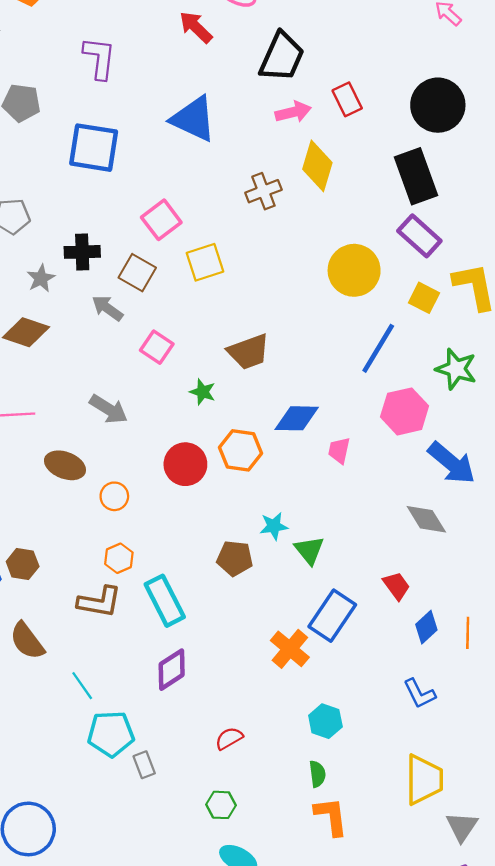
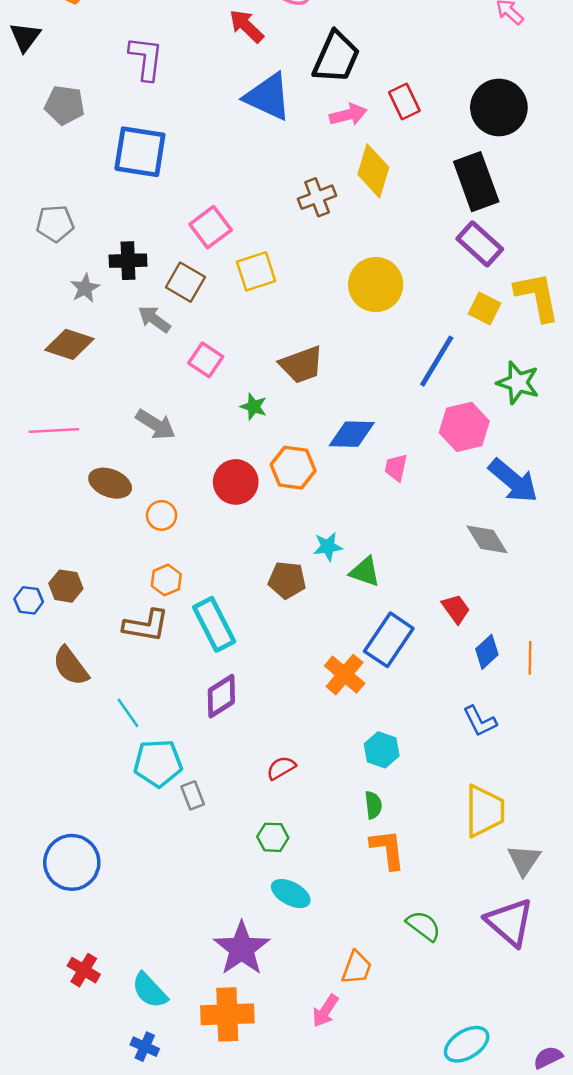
blue triangle: (193, 119) -> (268, 97), moved
yellow circle: (354, 270) -> (376, 285), moved
green triangle: (309, 550) -> (365, 572), turned -32

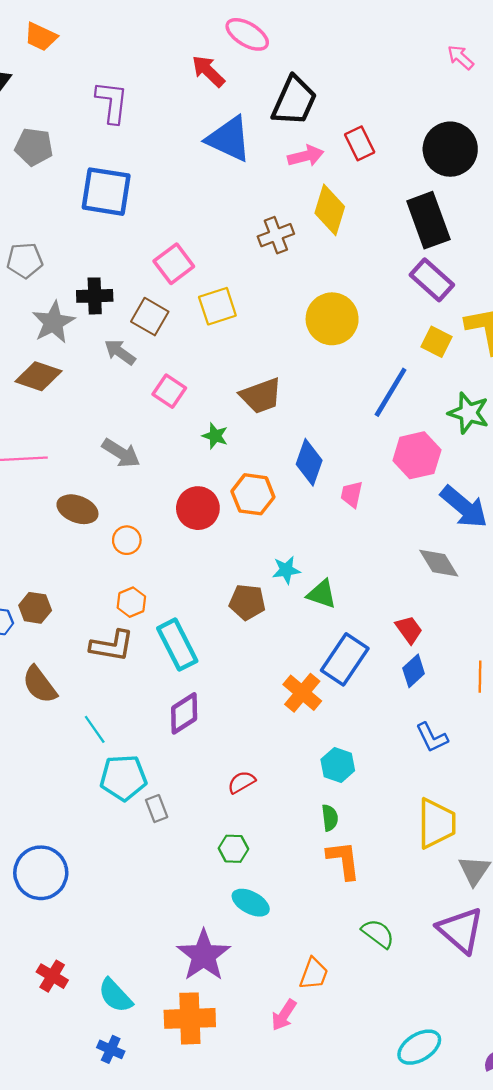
gray star: (85, 288) -> (53, 322), size x1.5
blue diamond: (352, 434) -> (309, 462), turned -72
blue diamond: (487, 652) -> (414, 671), moved

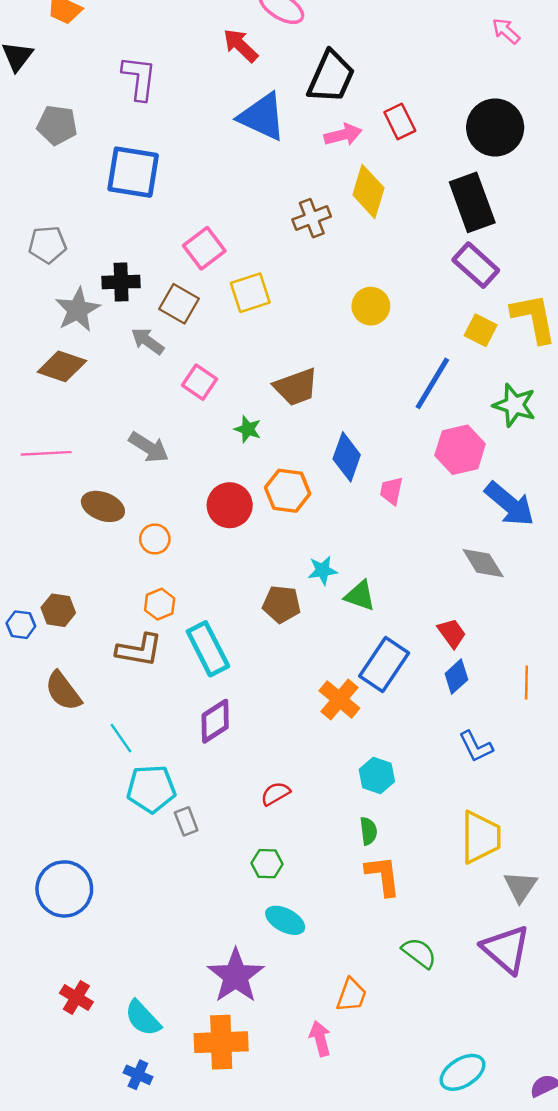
yellow circle: (332, 319) -> (371, 306), size x0.7
pink arrow: (284, 1015) -> (320, 1039), turned 132

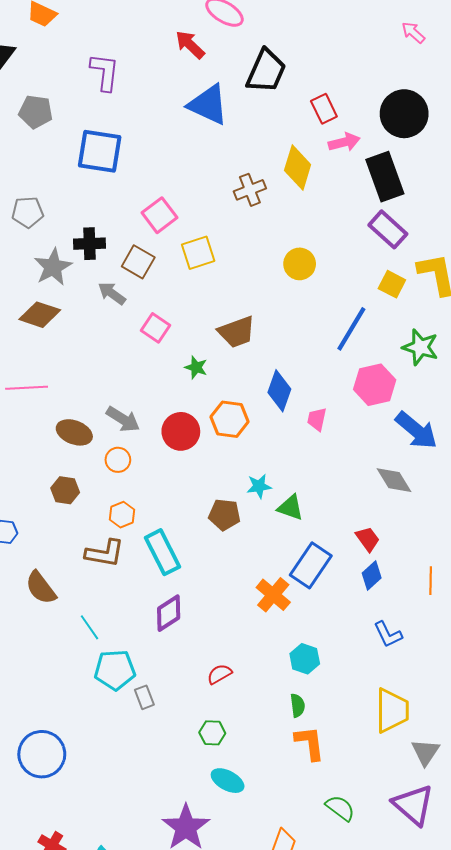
pink arrow: (343, 135) -> (344, 142), moved
gray arrow: (149, 447) -> (123, 419), moved
brown hexagon: (58, 610) -> (65, 490), moved

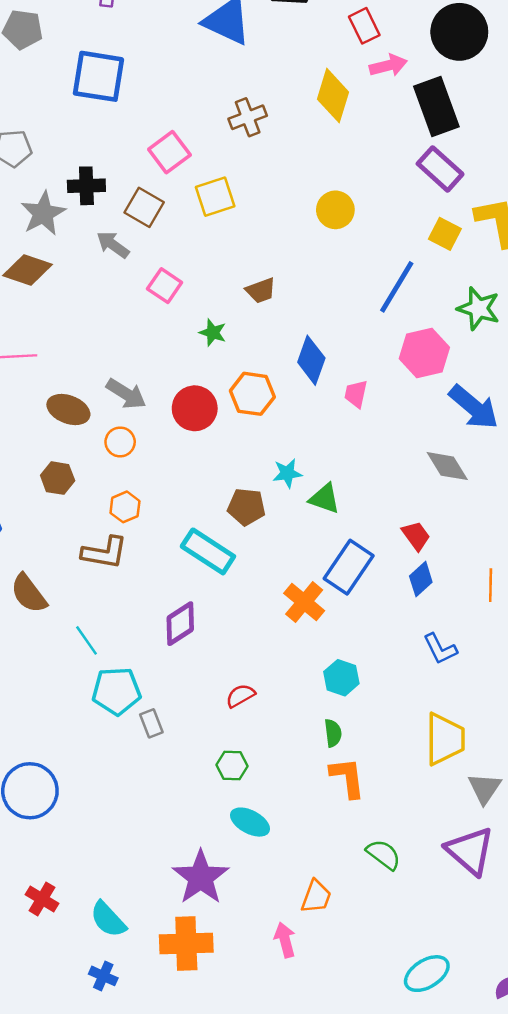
brown cross: (250, 190) -> (248, 117), moved
brown trapezoid: (237, 332) -> (261, 290), size x0.7
cyan rectangle: (163, 552) -> (208, 551), moved, turned -30

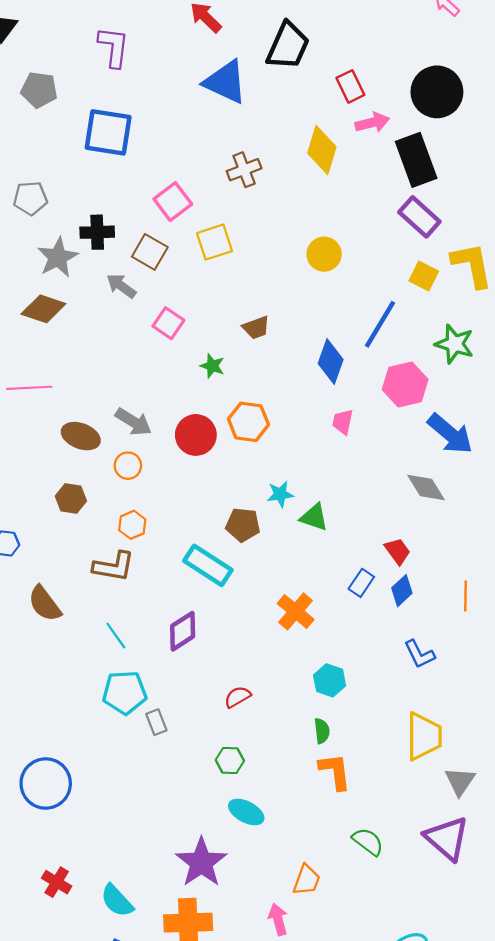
blue diamond: (311, 360) -> (331, 362), moved
blue rectangle: (349, 567) -> (361, 583), moved, size x0.6
cyan line: (86, 640) -> (116, 636), moved

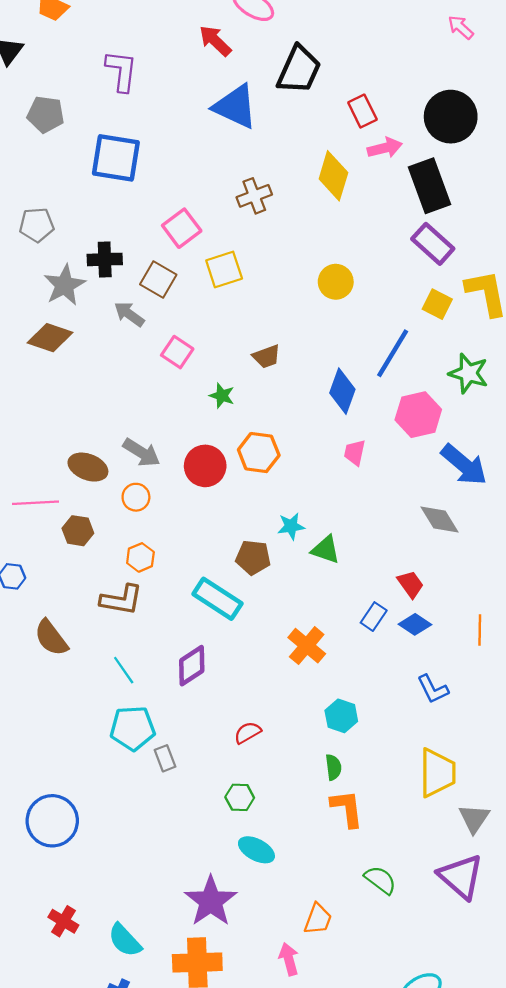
pink line: (29, 388) -> (36, 503), moved
blue diamond: (402, 591) -> (415, 624), turned 76

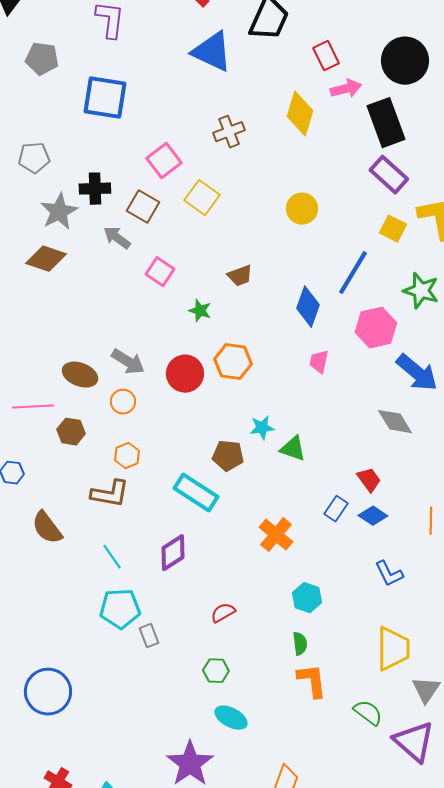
yellow square: (224, 269) -> (202, 198), turned -36
green semicircle: (380, 880) -> (368, 713), moved

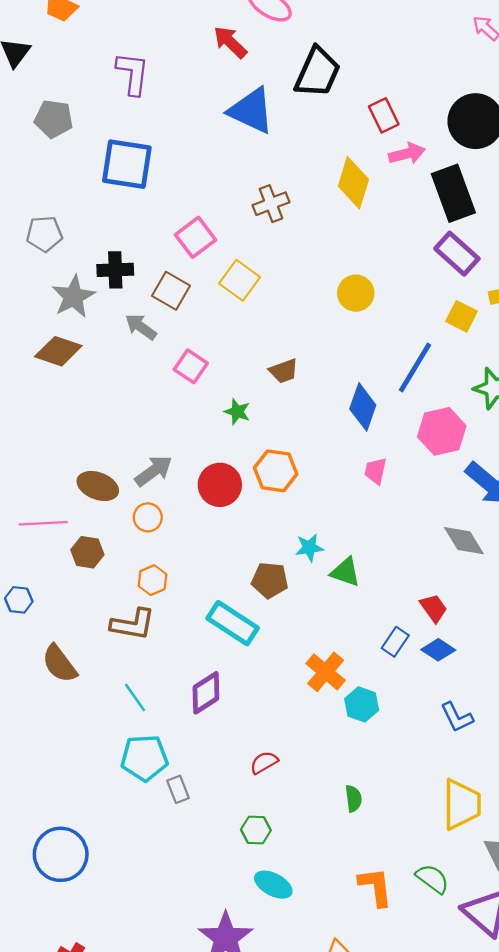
gray arrow: (128, 362) -> (154, 471), turned -68
cyan hexagon: (307, 598) -> (362, 704), moved
orange L-shape: (312, 681) -> (376, 887), moved

